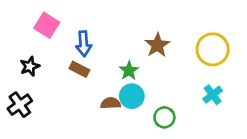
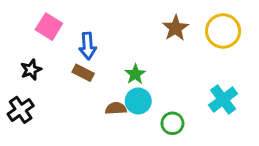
brown star: (157, 45) -> (175, 28), moved
yellow circle: (213, 49) -> (223, 31), moved
cyan cross: (213, 95) -> (223, 99), size x1.4

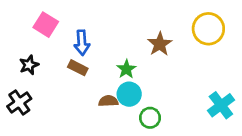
brown star: (175, 28) -> (160, 44), moved
cyan cross: (223, 99) -> (221, 105), moved
green circle: (172, 123) -> (150, 118), moved

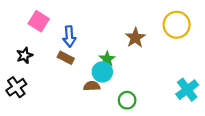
cyan circle: (129, 94) -> (102, 72), moved

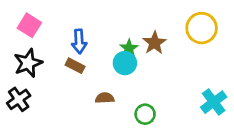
pink square: (39, 21) -> (29, 25), moved
black star: (25, 55) -> (28, 63), size x1.5
green star: (107, 59) -> (129, 48), moved
cyan circle: (102, 72) -> (125, 63), moved

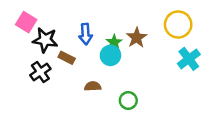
blue arrow: (79, 42) -> (86, 34), moved
black star: (28, 63) -> (45, 40), moved, turned 30
black cross: (19, 99) -> (40, 72), moved
cyan cross: (214, 102) -> (189, 59), moved

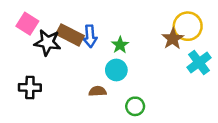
brown star: (137, 38) -> (173, 39), moved
cyan circle: (110, 55) -> (116, 70), moved
brown rectangle: (67, 58) -> (70, 35), moved, size x1.5
black cross: (40, 72) -> (30, 88), moved, turned 36

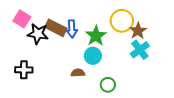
yellow circle: (188, 26) -> (122, 21), moved
green star: (120, 45) -> (96, 36), size x1.5
cyan cross: (199, 62) -> (140, 50), moved

